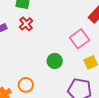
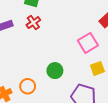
green circle: (55, 61) -> (55, 71), moved

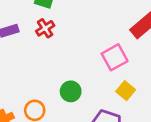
yellow square: (97, 68) -> (126, 91), turned -32

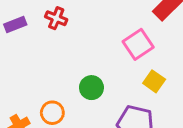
red cross: (45, 28) -> (56, 18), turned -30

